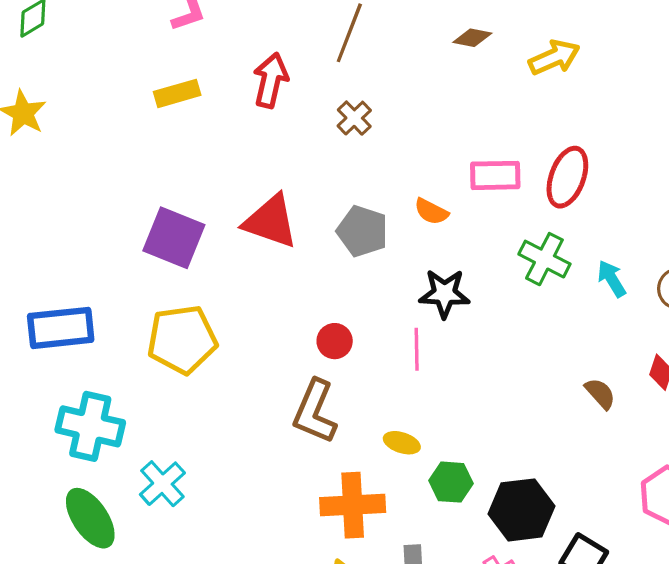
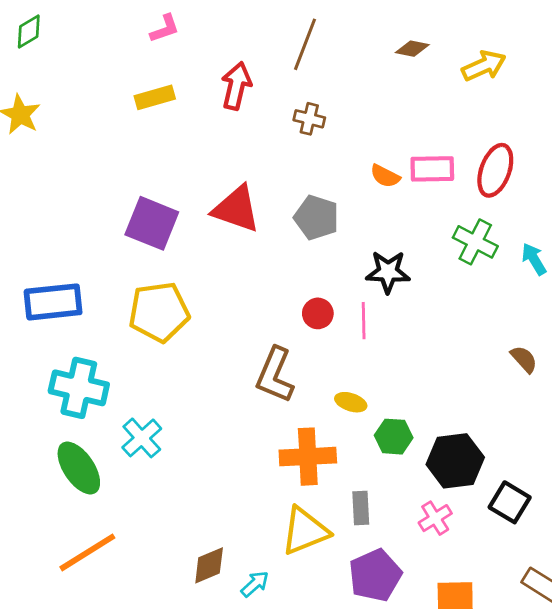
brown cross: (354, 118) -> (309, 119), turned -32
orange semicircle: (431, 212) -> (385, 176), moved
red circle: (335, 341) -> (318, 313), moved

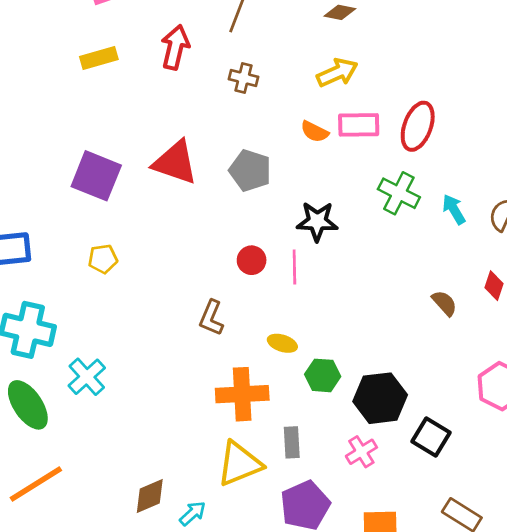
yellow arrow: (484, 66) -> (337, 73), moved
yellow pentagon: (159, 312) -> (103, 259), size x0.5
brown L-shape: (275, 375) -> (211, 318), size x0.7

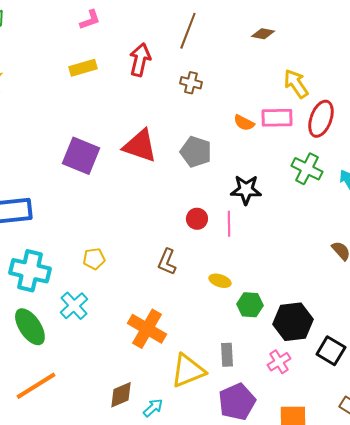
yellow arrow: (337, 73) -> (296, 84), moved, turned -100
yellow pentagon: (103, 259) -> (94, 259), moved
orange cross: (242, 394) -> (147, 329), moved, turned 33

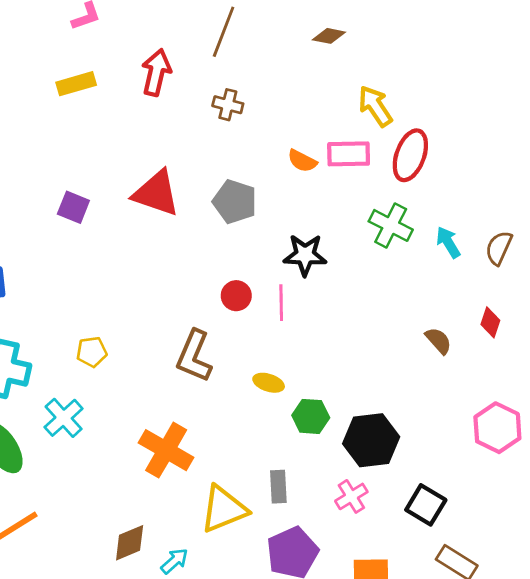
purple square: (81, 156) -> (73, 207), size x0.6
brown L-shape: (167, 262) -> (194, 356), size x1.4
black square: (331, 351) -> (426, 505), moved

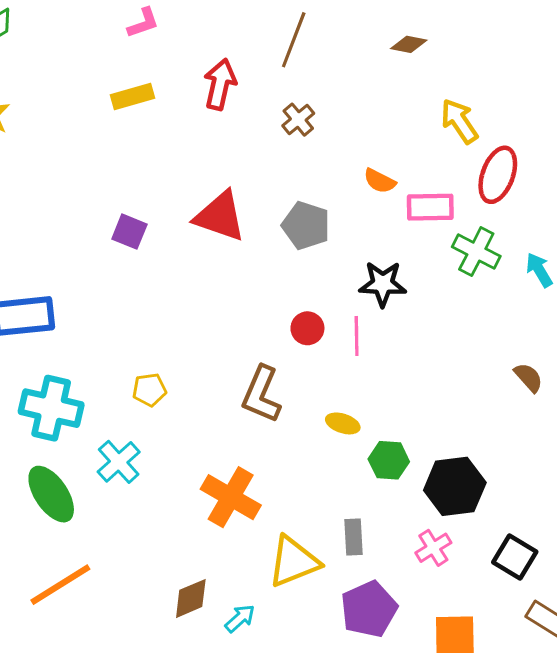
brown cross: (228, 105) -> (298, 120), turned 36
pink rectangle: (349, 154) -> (430, 207), moved

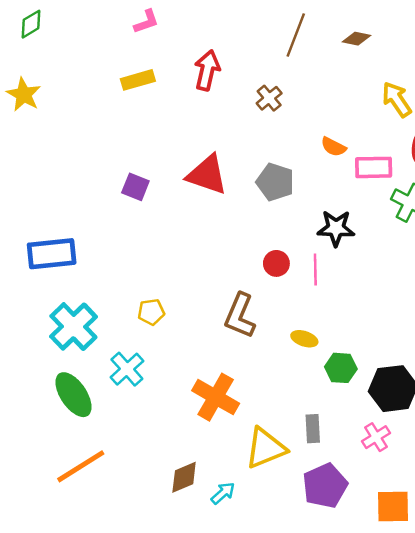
brown line: (294, 40) -> (296, 35), moved
cyan cross: (51, 408) -> (73, 327), turned 33

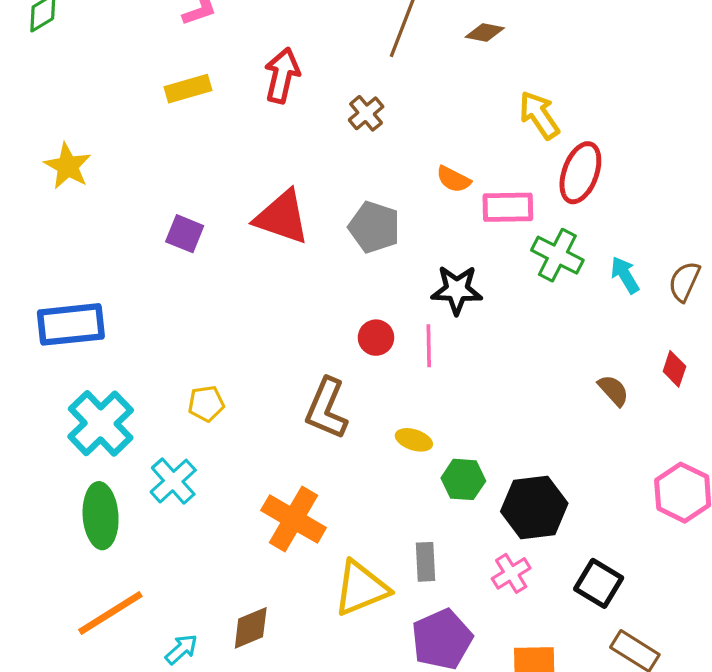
yellow star: (24, 95) -> (68, 166), moved
green ellipse: (73, 395) -> (101, 516), turned 30
cyan arrow: (223, 493) -> (181, 649), moved

